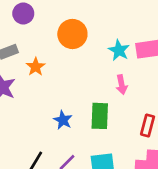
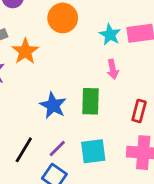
orange star: (36, 67) -> (25, 51), size x1.4
blue star: (63, 120) -> (53, 105), size x1.4

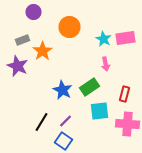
green rectangle: (90, 101) -> (90, 87), turned 54
cyan square: (93, 151) -> (100, 111), moved

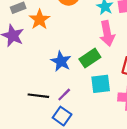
pink arrow: (106, 64) -> (107, 33), size x1.6
black line: (42, 122) -> (38, 96), turned 66

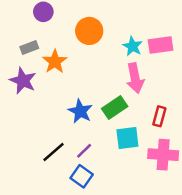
black line: (38, 96) -> (54, 152), turned -48

